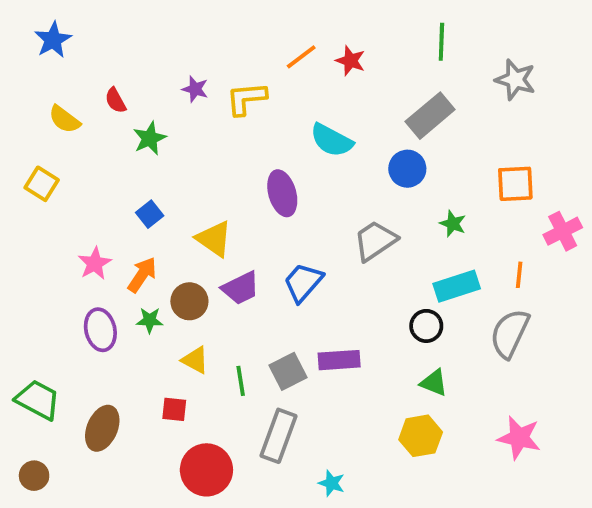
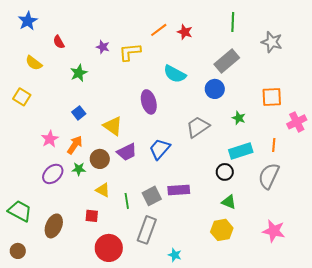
red semicircle: (116, 100) -> (59, 42), moved
purple ellipse: (100, 330) -> (53, 174), turned 60

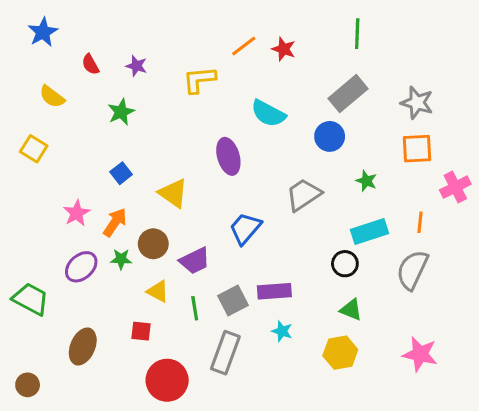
gray star: (272, 42) -> (417, 103), moved
purple star: (103, 47) -> (136, 66), moved
purple trapezoid: (127, 152) -> (195, 261), moved
green trapezoid: (20, 211) -> (31, 299), moved
cyan star: (175, 255) -> (282, 331), moved

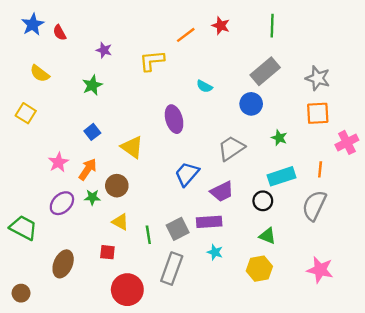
red star: (284, 49) -> (221, 26), moved
red semicircle: (90, 64) -> (60, 33), moved
cyan semicircle: (268, 113) -> (204, 86), size x0.6
purple trapezoid: (195, 261) -> (222, 191), moved

